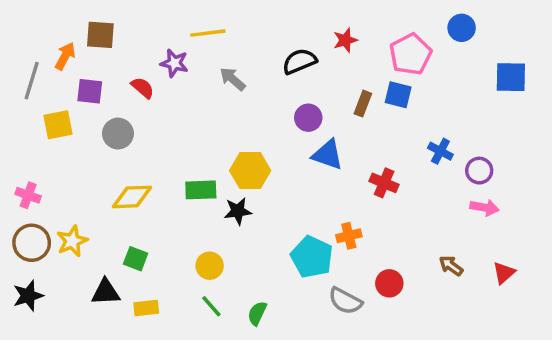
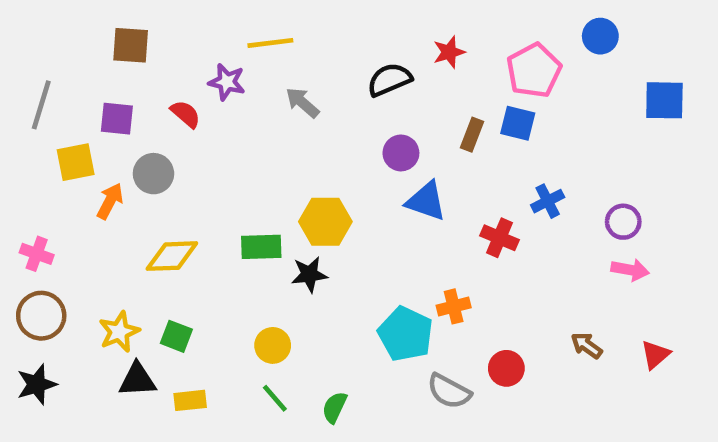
orange arrow: (65, 56) -> (110, 201), moved
blue cross: (440, 151) -> (548, 201), moved, turned 35
yellow star: (72, 241) -> (119, 332), moved

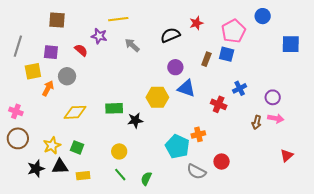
yellow hexagon: (325, 222) -> (157, 97), moved
brown arrow: (587, 345) -> (257, 122), moved, turned -112
black star: (37, 384) -> (36, 169), moved

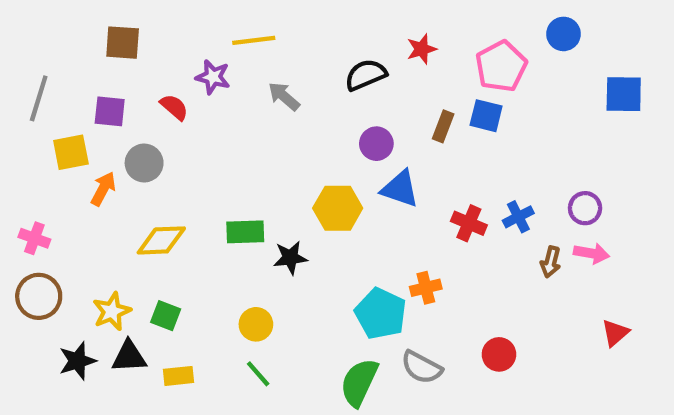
blue cross: (240, 88) -> (518, 217), moved
red circle: (222, 162) -> (499, 354), moved
green semicircle: (146, 179) -> (359, 382), moved, size x1.6

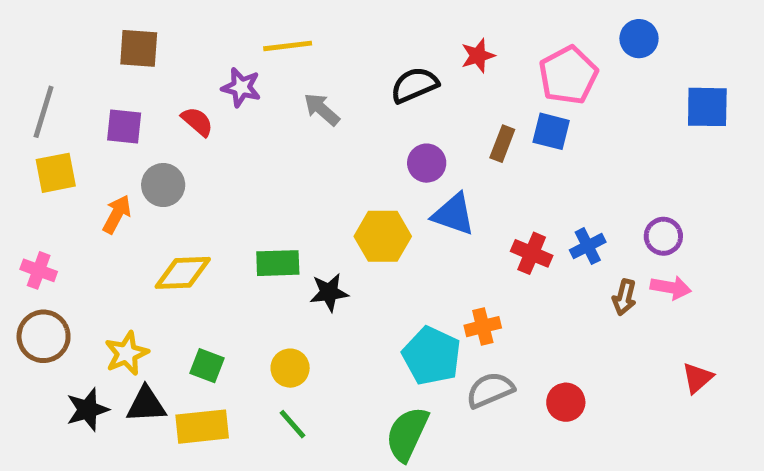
yellow square: (71, 152) -> (56, 173), moved
green square: (166, 316) -> (207, 366), moved
gray semicircle: (422, 367) -> (490, 390), moved, turned 129
yellow rectangle: (179, 376) -> (202, 427), size x1.5

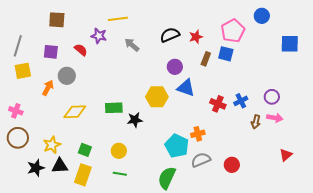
red star: (478, 56) -> (196, 37), moved
green line: (292, 424) -> (120, 174), turned -40
yellow rectangle: (202, 427) -> (83, 175), turned -65

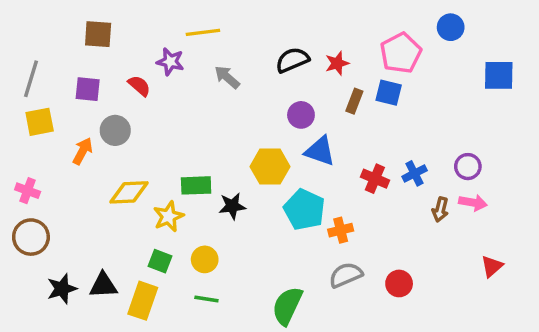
yellow star: (52, 145) -> (169, 216), moved
cyan pentagon: (177, 146) -> (304, 210), moved
green square: (85, 150) -> (160, 261), moved

